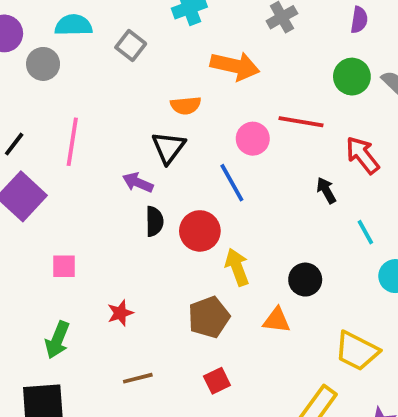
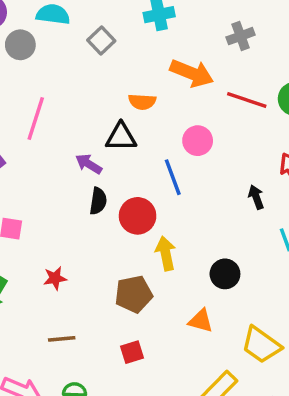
red line: (301, 122) -> (247, 100), moved
black triangle: (168, 148) -> (121, 137), turned 44
orange triangle: (277, 320) -> (201, 321), moved

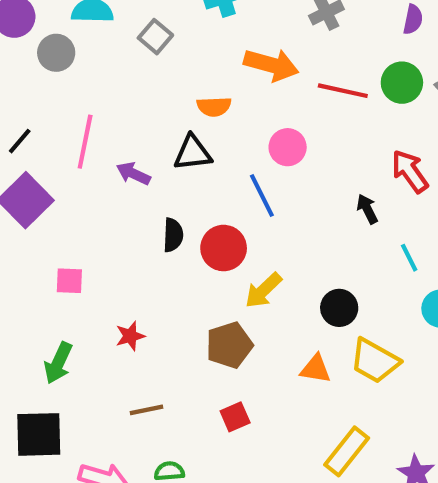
purple arrow: (89, 164) -> (133, 174), moved
yellow arrow: (166, 253) -> (263, 290), turned -116
yellow trapezoid: (261, 345) -> (375, 361), moved

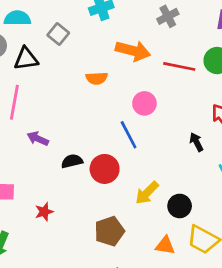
black triangle: (193, 153) -> (26, 59), moved
purple arrow: (133, 174) -> (38, 139), moved
black semicircle: (173, 235) -> (72, 161), turned -105
yellow arrow: (263, 290) -> (147, 193), moved
red star: (130, 336) -> (44, 212), moved

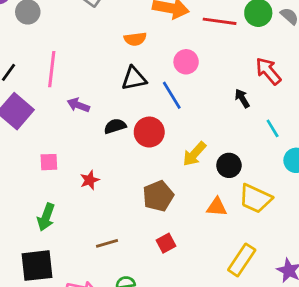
black triangle: (26, 59) -> (134, 78), moved

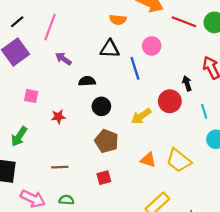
red circle: (149, 132) -> (170, 101), moved
black circle: (229, 165) -> (101, 106), moved
brown pentagon: (158, 196) -> (107, 141), turned 30

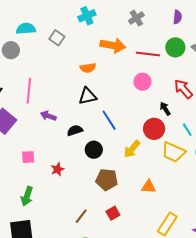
pink circle: (152, 46) -> (142, 82), moved
blue line: (135, 68) -> (109, 120), moved
yellow trapezoid: (179, 160) -> (173, 152), moved
brown line: (60, 167) -> (81, 216), moved, turned -35

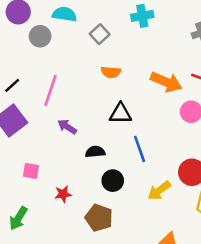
orange arrow: (113, 45) -> (166, 82), moved
orange semicircle: (88, 68) -> (111, 72), moved
brown pentagon: (107, 180) -> (99, 218), moved

